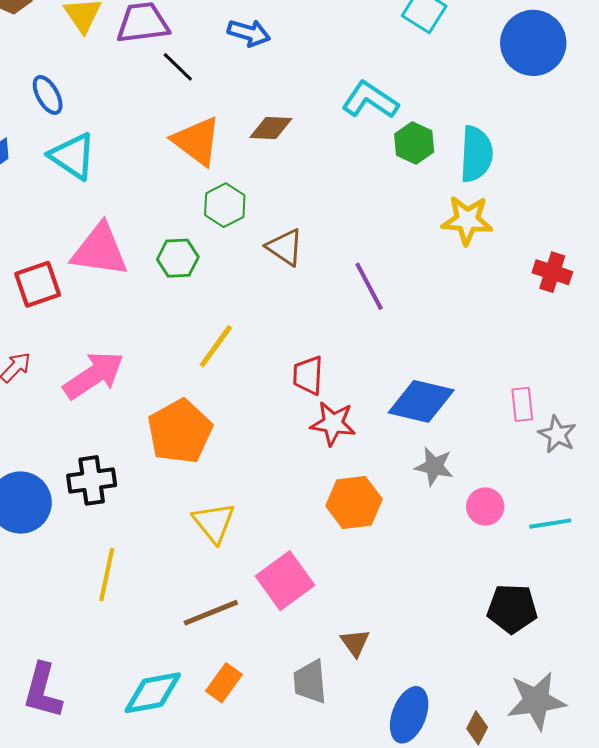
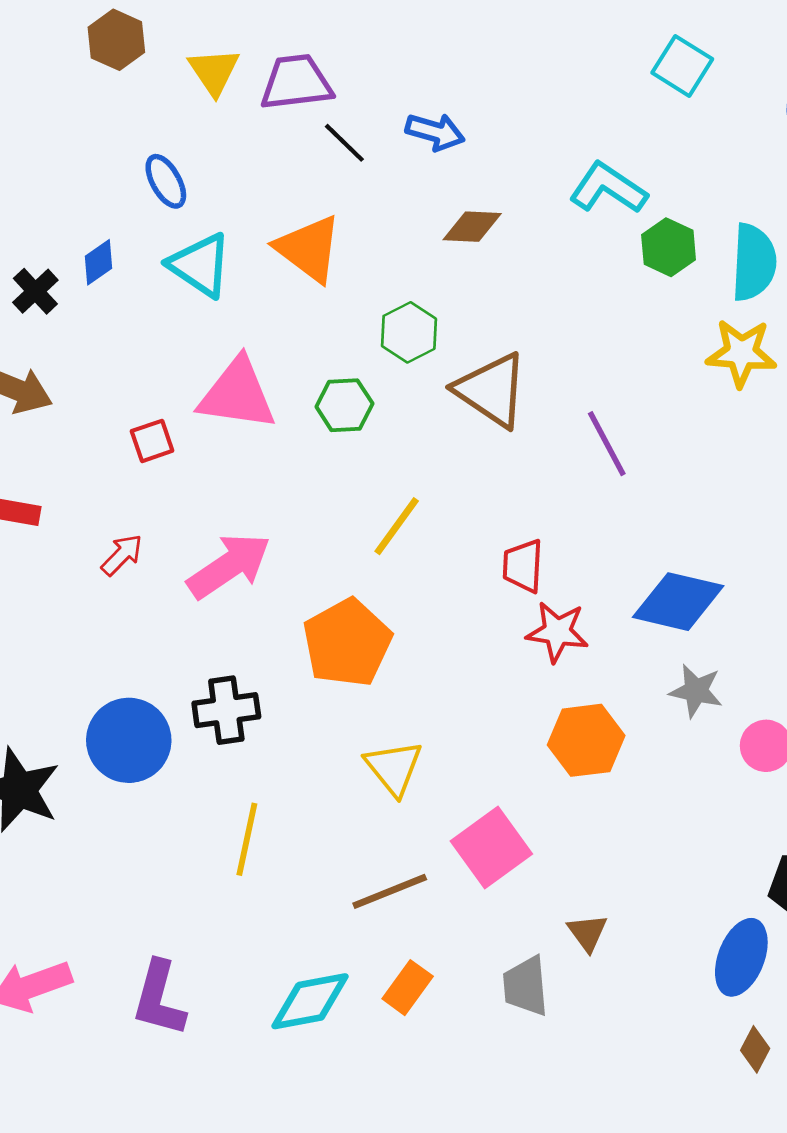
blue arrow: (249, 33) -> (435, 132), moved
orange triangle: (197, 141) -> (309, 249), moved
brown triangle: (285, 247) -> (491, 390), size x1.5
red square: (38, 284) -> (152, 441), size x0.7
blue ellipse: (409, 715) -> (741, 957), moved

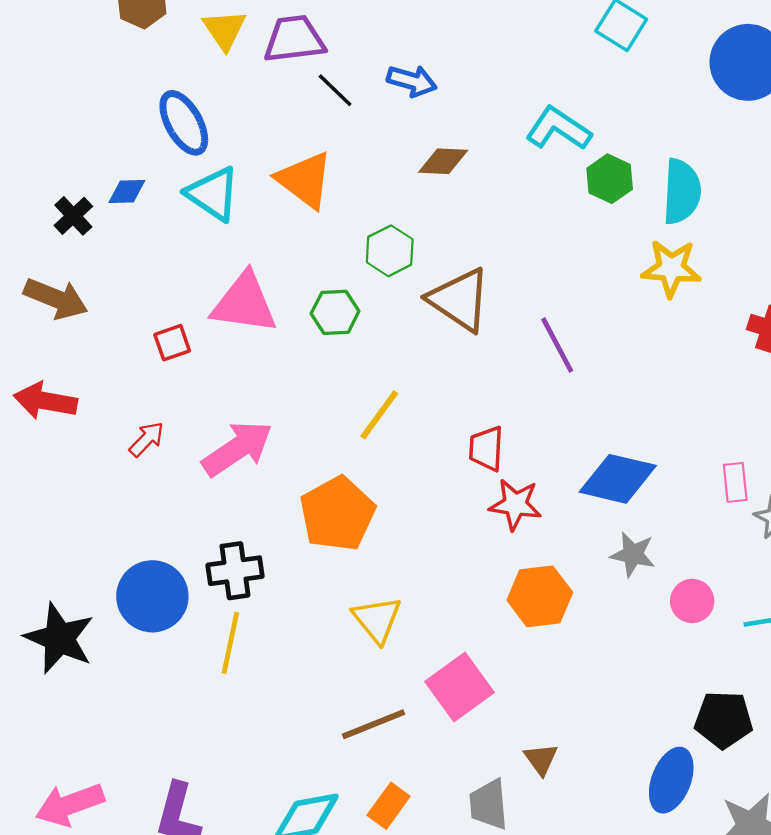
blue ellipse: (166, 181) -> (184, 123), size x1.4
blue diamond: (99, 262) -> (127, 191), turned 33
yellow line: (247, 839) -> (230, 643), moved

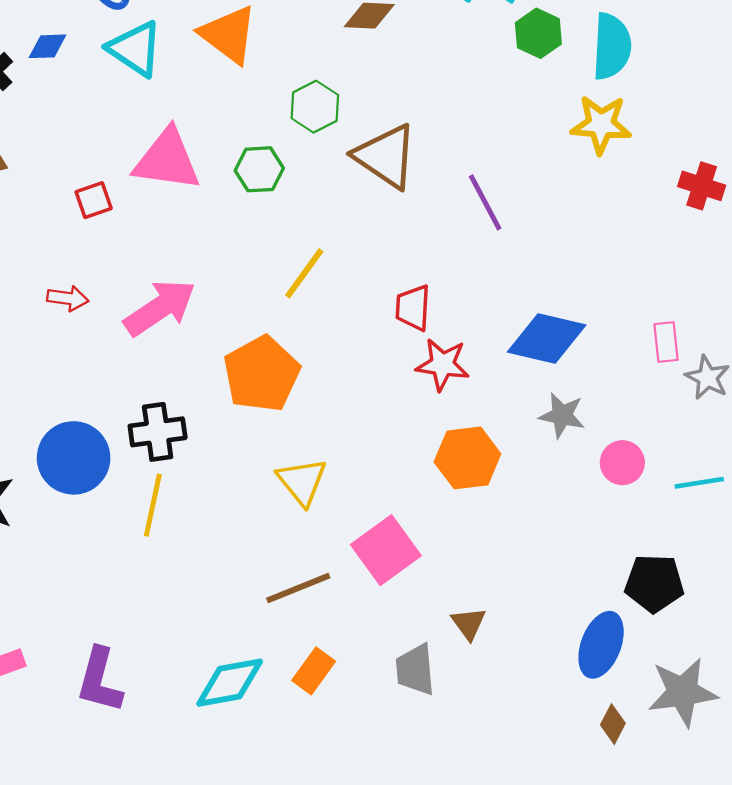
red arrow: (147, 439) -> (68, 298), turned 54

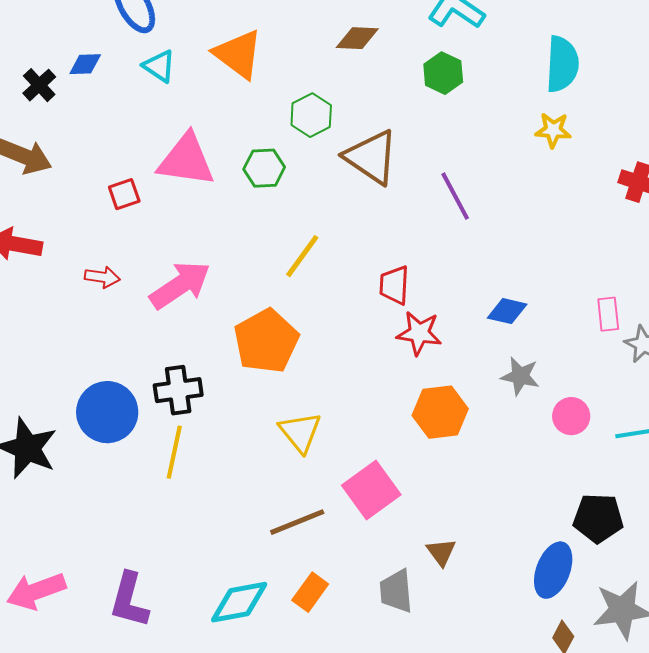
green hexagon: (538, 33) -> (443, 73), moved
cyan triangle: (135, 49) -> (159, 66), size x0.7
yellow star: (601, 124) -> (553, 130), size x0.7
blue diamond: (547, 338) -> (507, 311), size x0.6

